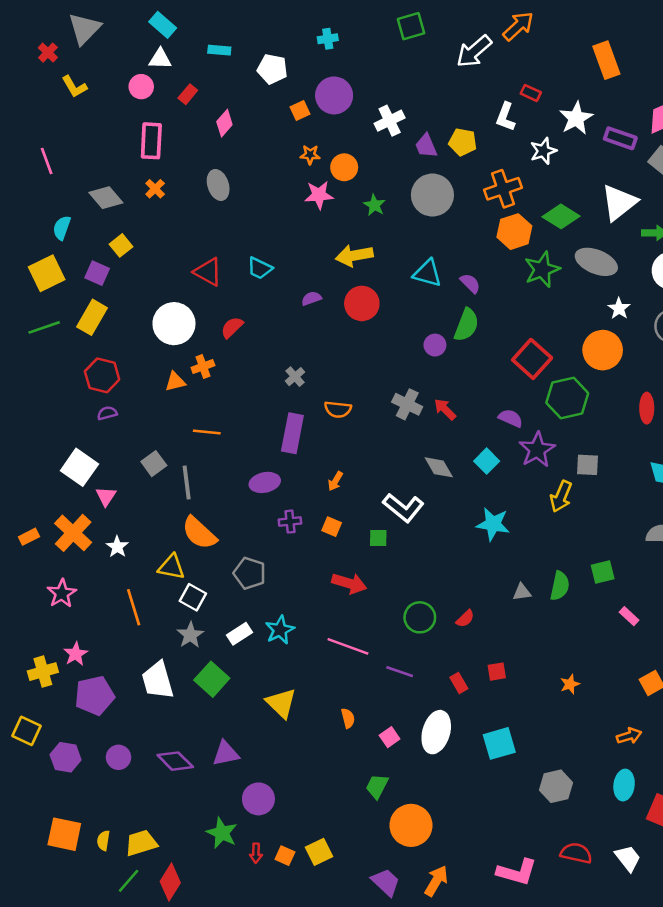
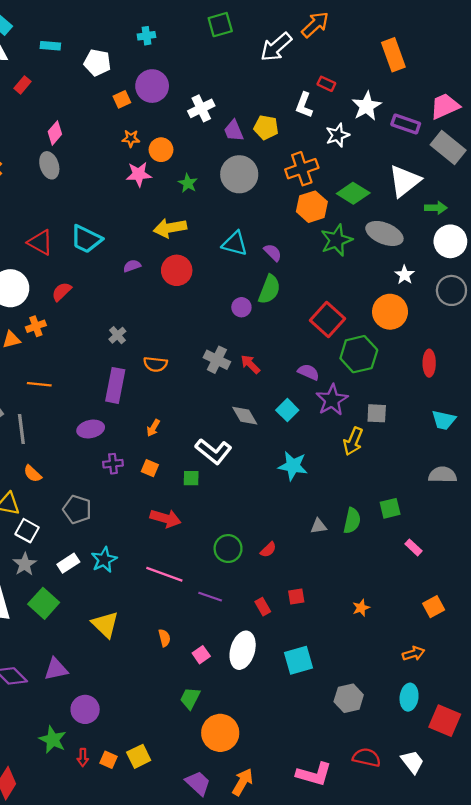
pink diamond: (224, 123) -> (55, 133), moved
cyan trapezoid: (260, 268) -> (86, 239), size x1.4
orange semicircle: (199, 533) -> (33, 474), size x0.6

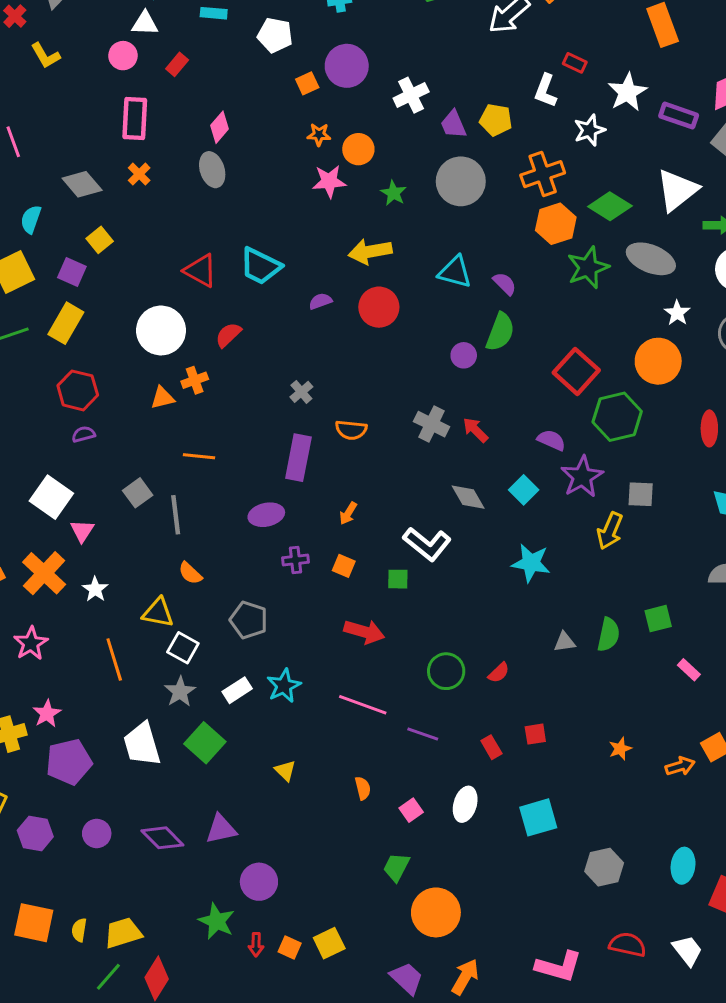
yellow triangle: (105, 625) -> (285, 771), size x0.6
white ellipse: (243, 650) -> (465, 804), size x0.7
orange arrow: (414, 654) -> (680, 766), moved

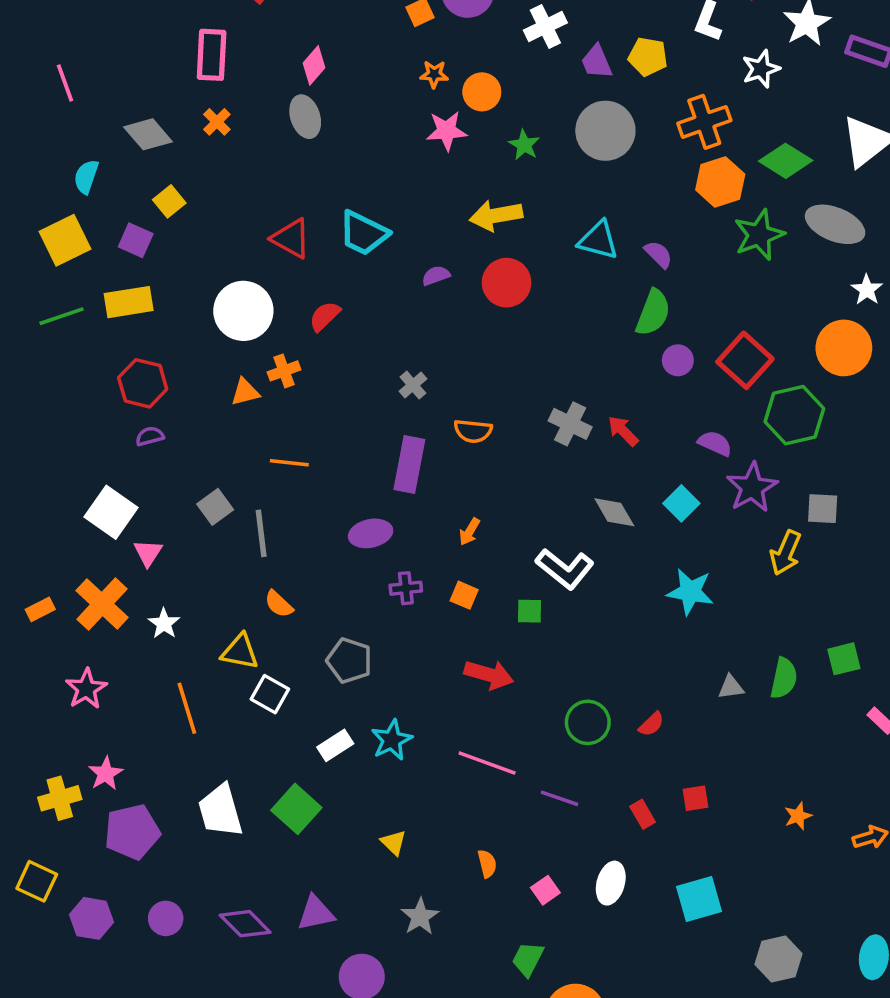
yellow rectangle: (66, 323) -> (129, 302), turned 51
purple circle: (464, 355) -> (678, 360), moved
gray star: (180, 692) -> (420, 917), moved

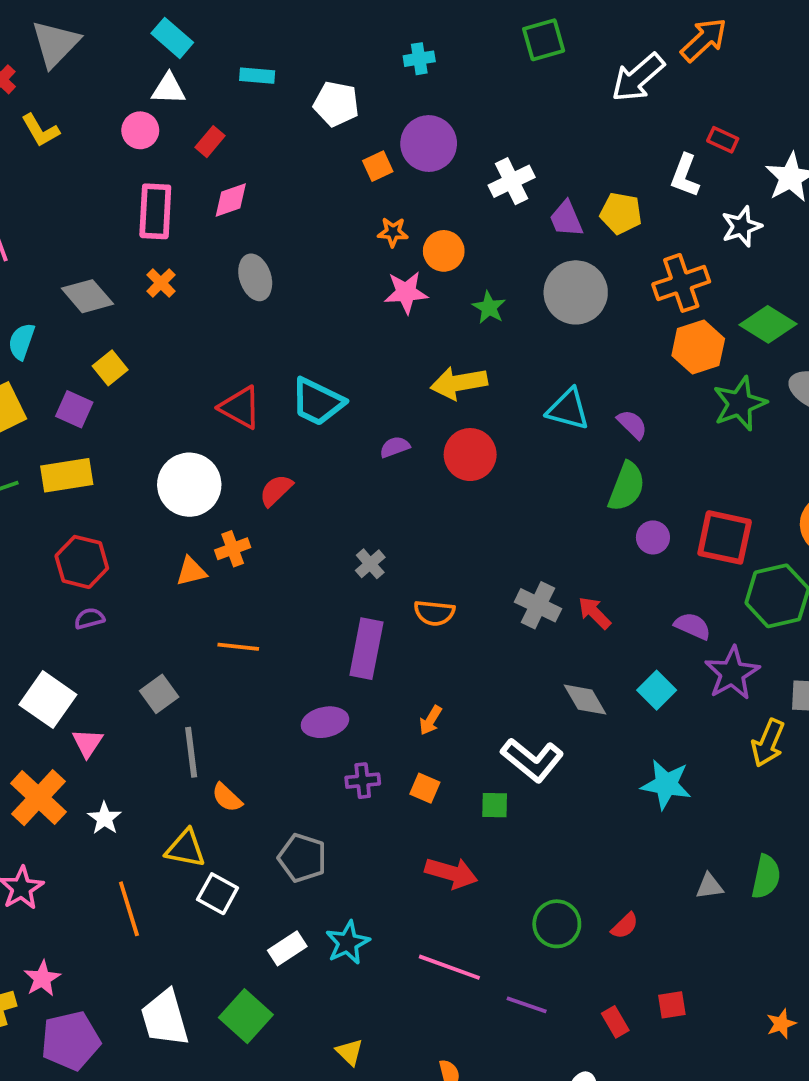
pink diamond: (314, 65) -> (231, 200), moved, turned 30
red square: (745, 360) -> (725, 537), turned -30
gray line: (261, 533) -> (191, 752), moved

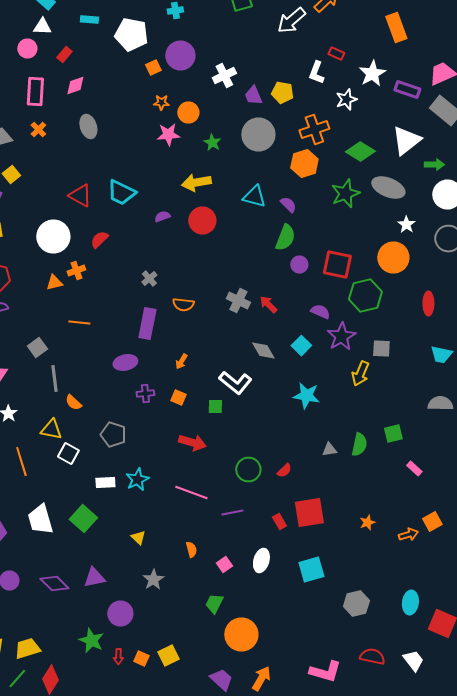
white pentagon: (336, 104) -> (131, 34), size x1.4
orange hexagon: (698, 347) -> (304, 164), moved
white rectangle: (287, 948) -> (105, 482), turned 30
purple line: (527, 1005) -> (232, 512), turned -30
red square: (672, 1005) -> (309, 512), size x2.0

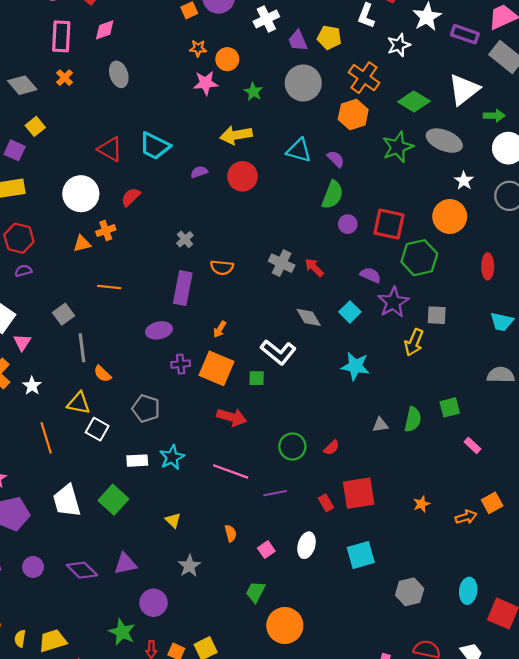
orange cross: (314, 130) -> (364, 78), turned -36
orange square: (178, 398) -> (216, 368), size x2.0

